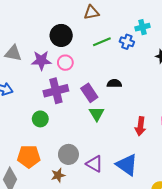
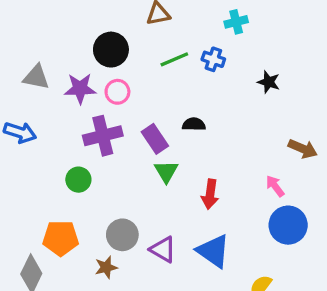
cyan cross: (143, 27) -> (236, 22), moved
red arrow: (140, 126) -> (210, 194), moved

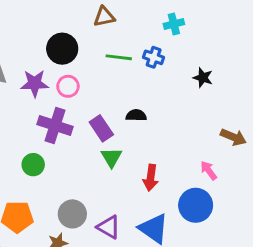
green line: (174, 59) -> (119, 57), turned 30
purple cross: (103, 136) -> (55, 125), turned 32
blue circle: (288, 225) -> (196, 205), moved

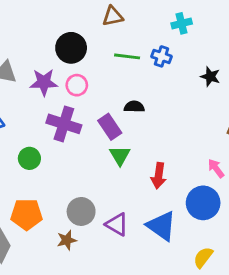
black semicircle: (136, 115) -> (134, 107), moved
green circle: (33, 165) -> (29, 158), moved

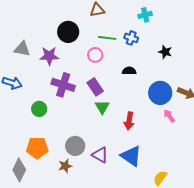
pink circle: (77, 85) -> (95, 55), moved
black semicircle: (134, 107) -> (129, 71), moved
blue circle: (203, 203) -> (160, 93), moved

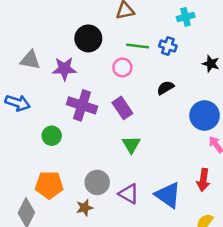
black semicircle: (129, 71) -> (165, 88), turned -32
green triangle: (102, 107) -> (131, 145), moved
red arrow: (129, 121) -> (203, 180), moved

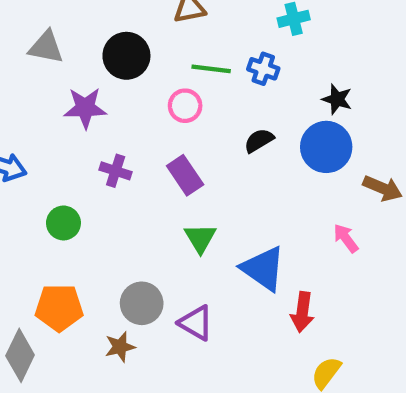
gray triangle: (30, 60) -> (46, 47), moved
purple cross: (82, 105) -> (116, 171), size x0.6
blue circle: (205, 115) -> (326, 147), moved
red arrow: (203, 180) -> (302, 312), moved
blue triangle: (168, 195) -> (263, 269), moved

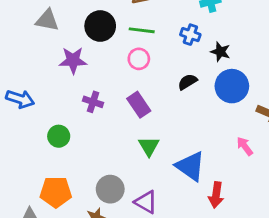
green line: (211, 69) -> (142, 30), moved
black star: (337, 99) -> (220, 52), moved

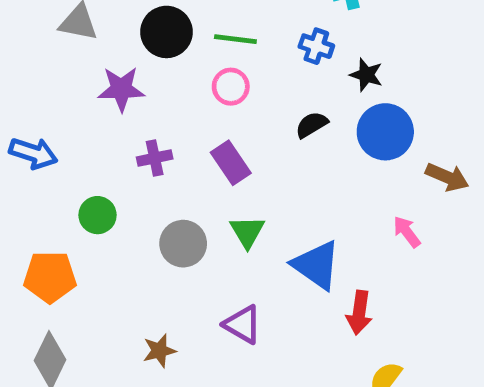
purple cross: (93, 102) -> (155, 158), turned -30
gray circle: (110, 189) -> (183, 244), moved
orange pentagon: (56, 192) -> (50, 277), moved

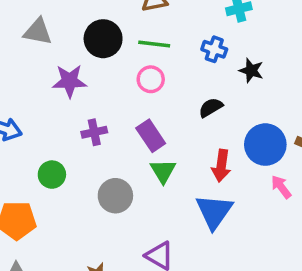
blue circle: (385, 132) -> (265, 145), moved
green triangle: (247, 232) -> (163, 171), moved
blue triangle: (316, 265) -> (214, 212), turned 30
red arrow: (359, 313) -> (221, 166), moved

